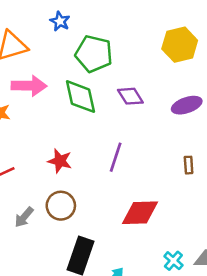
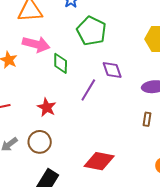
green diamond: (80, 97) -> (61, 63), moved, size x0.7
purple line: (116, 157) -> (88, 90), moved
brown rectangle: (189, 165) -> (147, 119), moved

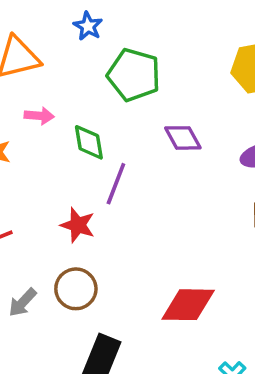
pink arrow: (36, 44) -> (39, 116), size x0.6
purple line: (88, 90) -> (116, 184), moved

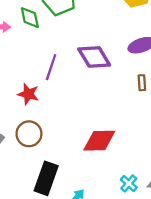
purple diamond: (183, 138) -> (94, 57), moved, size x1.4
green diamond: (89, 142) -> (30, 18), moved

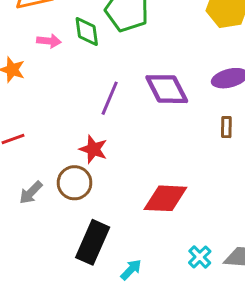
red star: (28, 94) -> (93, 149), moved

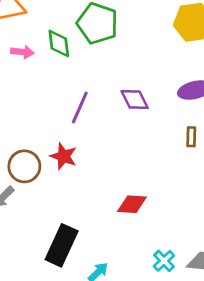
purple diamond: (167, 89) -> (135, 100), size x0.7
brown circle: (75, 183) -> (24, 166), moved
red diamond: (165, 198) -> (132, 204), size x0.7

